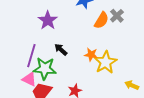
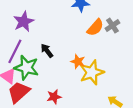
purple star: (48, 20) -> (24, 22), moved

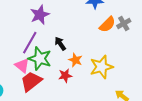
orange star: (78, 62) -> (75, 60), moved
red star: (54, 97) -> (65, 76), moved

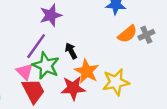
orange star: (75, 60) -> (87, 71), size x1.5
red star: (65, 76) -> (73, 88), size x1.5
red trapezoid: (31, 81) -> (33, 91), turned 95

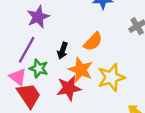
orange semicircle: (127, 34) -> (93, 42), moved
black arrow: (71, 51) -> (63, 51), turned -126
green star: (46, 66) -> (39, 68), size x0.7

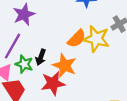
black arrow: (63, 51) -> (41, 57), moved
yellow star: (111, 77) -> (96, 39), moved, turned 30

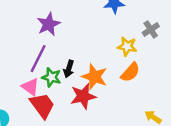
orange semicircle: (77, 39) -> (130, 72), moved
yellow star: (96, 39) -> (127, 46), size x0.7

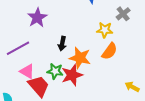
purple line: (38, 59) -> (18, 48), moved, turned 40
black arrow: (69, 69) -> (62, 44), moved
green star: (51, 77) -> (55, 71), moved

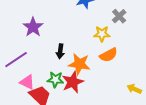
orange semicircle: (110, 51) -> (109, 55), turned 30

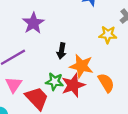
orange semicircle: (109, 55) -> (106, 83), moved, turned -96
pink triangle: (27, 82) -> (14, 85), moved, turned 35

